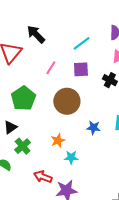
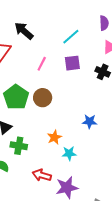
brown circle: (67, 101) -> (43, 98), moved, size x0.7
green cross: (23, 146) -> (19, 146), turned -35

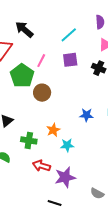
green pentagon: (16, 97) -> (22, 76), moved
green cross: (19, 146) -> (29, 140), moved

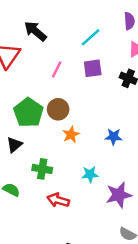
green pentagon: (22, 76) -> (28, 113), moved
orange star: (53, 130) -> (71, 135), moved
purple star: (65, 177) -> (119, 195), moved

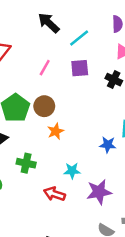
black arrow: (35, 31) -> (49, 23), moved
blue star: (114, 137) -> (108, 145), moved
red arrow: (58, 200) -> (54, 194), moved

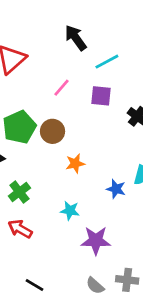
orange star: (56, 131) -> (75, 163), moved
green cross: (26, 163) -> (19, 192), turned 30
red arrow: (54, 194) -> (20, 229), moved

